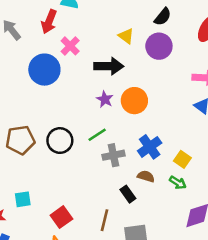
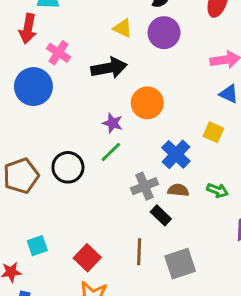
purple star: (105, 99) -> (113, 123), moved
gray cross: (113, 155) -> (145, 186), moved
yellow square: (182, 159) -> (213, 132), moved

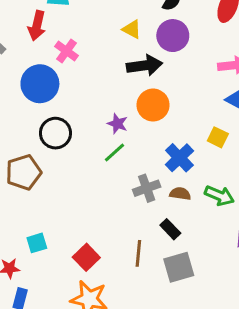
black arrow: (109, 68) -> (144, 65), moved
black circle: (68, 167) -> (55, 133), moved
green arrow: (217, 190) -> (219, 196), size x1.4
black rectangle: (161, 215) -> (170, 229), moved

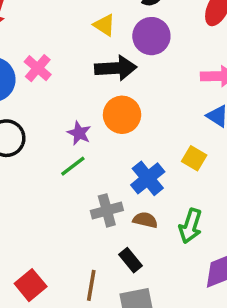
pink cross: (66, 51) -> (38, 68), moved
green arrow: (219, 196) -> (190, 226), turned 80

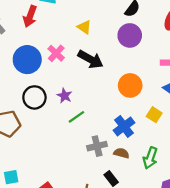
yellow triangle: (104, 25) -> (84, 27), moved
black arrow: (116, 68) -> (91, 59), moved, turned 30
orange circle: (122, 115) -> (130, 85), moved
purple star: (79, 133) -> (64, 96), moved

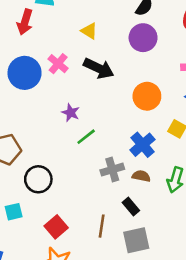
black circle: (34, 97) -> (38, 179), moved

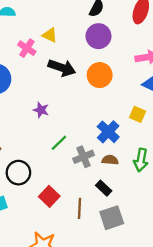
pink cross: (58, 64) -> (27, 48), moved
orange circle: (147, 96) -> (100, 75), moved
green line: (86, 137) -> (59, 143), moved
red square: (56, 227) -> (49, 196), moved

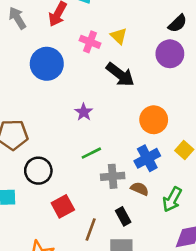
pink cross: (27, 48) -> (90, 42), turned -30
orange circle: (100, 75) -> (154, 120), moved

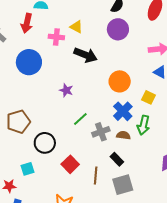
green arrow: (172, 199) -> (143, 125), moved

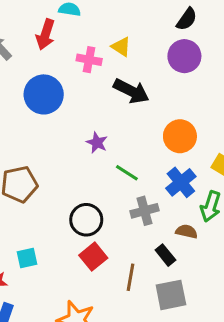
green line: (80, 119) -> (127, 173), moved, turned 70
brown semicircle: (123, 135) -> (187, 232), moved
black circle: (45, 143) -> (86, 220), moved

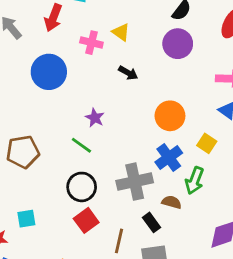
black arrow: (131, 91) -> (128, 73), size x0.6
green line: (127, 173) -> (81, 145), moved
gray cross: (145, 211) -> (135, 182), size x1.4

